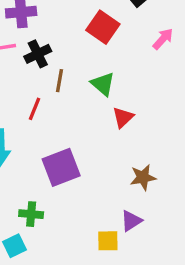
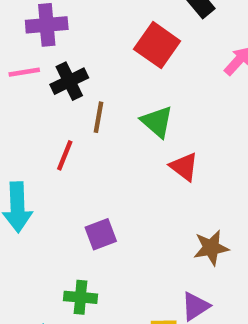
red triangle: (123, 117) -> (184, 167), turned -40
purple square: (61, 167) -> (101, 234), size x0.6
green cross: (31, 214) -> (81, 297), moved

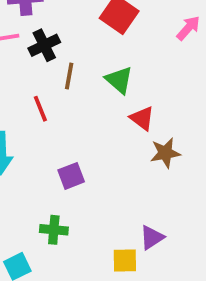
red line: (65, 155) -> (40, 109), turned -44
brown star: (211, 248) -> (165, 153), moved

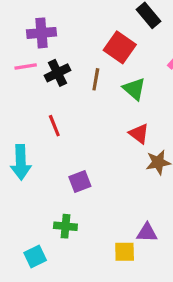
brown line: (69, 76) -> (96, 79), moved
green triangle: (119, 80) -> (134, 89), moved
purple triangle: (152, 237) -> (147, 233), turned 35

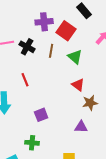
purple cross: (42, 33) -> (44, 22), moved
black cross: (57, 73) -> (27, 47), turned -35
purple triangle: (147, 233) -> (81, 127), moved

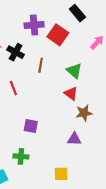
brown line: (51, 51) -> (41, 65), moved
green triangle: (75, 57) -> (74, 71), moved
purple square: (41, 115) -> (31, 126), turned 32

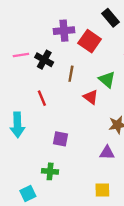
red triangle: (71, 93) -> (91, 97), moved
yellow square: (61, 174) -> (102, 190), moved

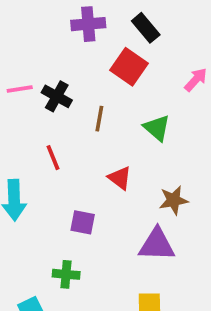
black rectangle: (111, 18) -> (146, 28), moved
purple cross: (64, 31) -> (88, 24), moved
red triangle: (91, 97) -> (120, 178), moved
purple triangle: (107, 153) -> (157, 245), size x1.5

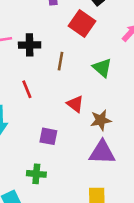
black cross: (57, 96) -> (30, 45), turned -30
brown star: (174, 200) -> (101, 120), moved

